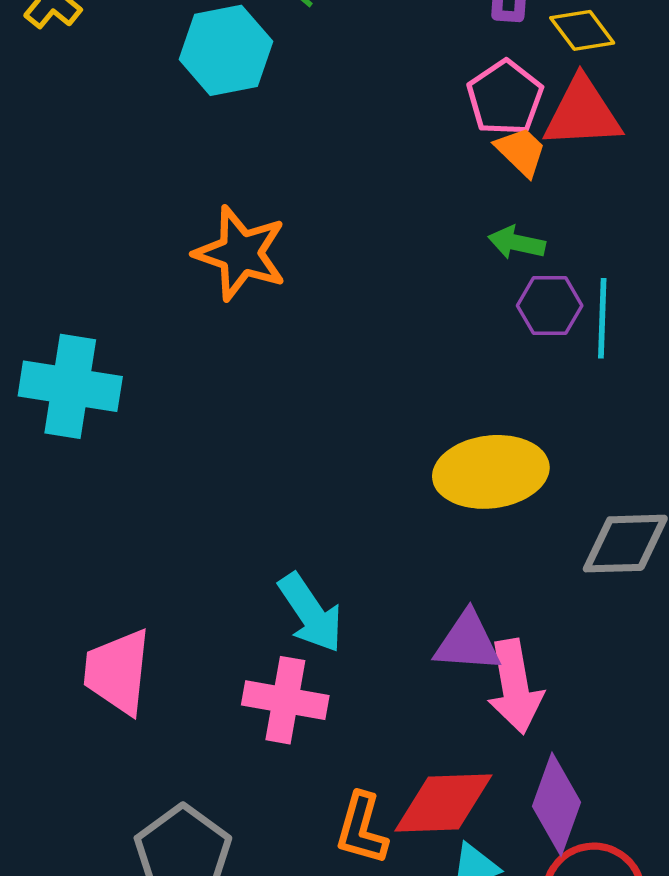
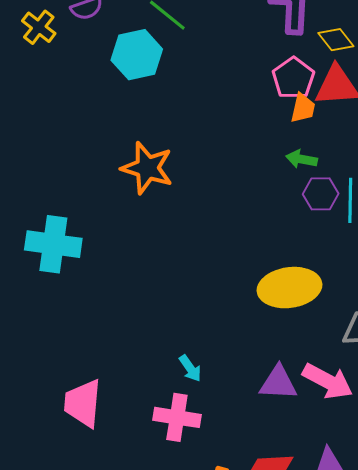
orange trapezoid: (521, 151) -> (303, 108), turned 60
cyan arrow: (311, 613) -> (190, 368), size x0.6
pink arrow: (515, 687) -> (328, 381), moved, turned -51

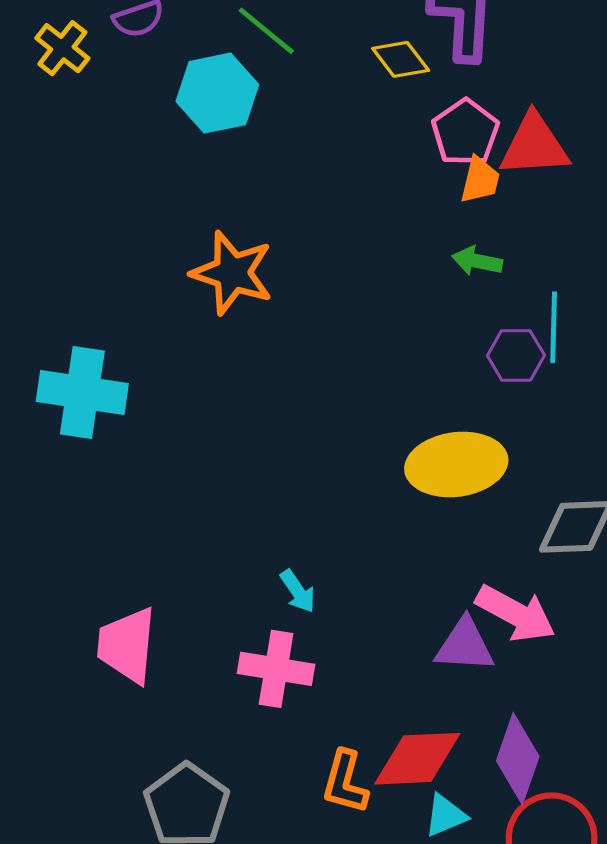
yellow diamond: (336, 40) -> (401, 59), moved
purple hexagon: (321, 194) -> (516, 355), moved
purple triangle: (278, 383) -> (465, 645), moved

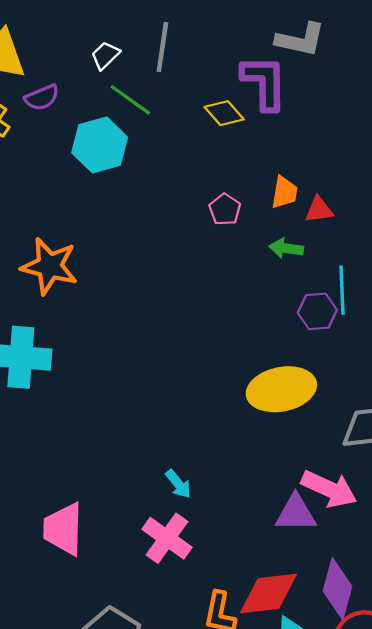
pink pentagon: (465, 132) -> (225, 209), moved, size x0.7
red triangle: (534, 145) -> (319, 210), moved, size x0.6
orange star: (232, 273) -> (49, 266), moved
pink cross: (276, 669) -> (167, 538), turned 30

